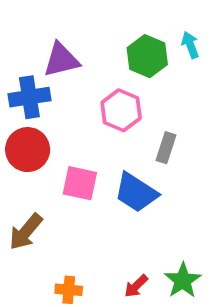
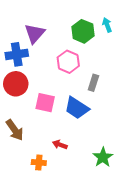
purple triangle: (61, 60) -> (35, 33), turned -35
brown arrow: (26, 232) -> (15, 130), turned -75
red arrow: (136, 286) -> (60, 145), moved, turned 64

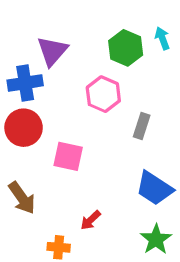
blue trapezoid: (77, 108) -> (154, 188), moved
red arrow: (60, 145) -> (91, 220), turned -64

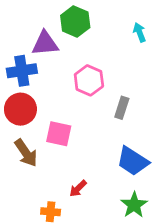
green hexagon: (126, 48) -> (75, 22), moved
purple triangle: (52, 51) -> (45, 43), turned 44
brown arrow: (22, 198) -> (26, 153), moved

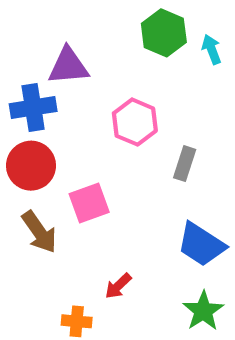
green hexagon: (75, 22) -> (164, 33), moved
pink square: (59, 134) -> (89, 203), turned -32

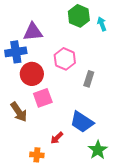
red circle: (31, 166) -> (32, 74), moved
blue trapezoid: (201, 244) -> (82, 122), moved

